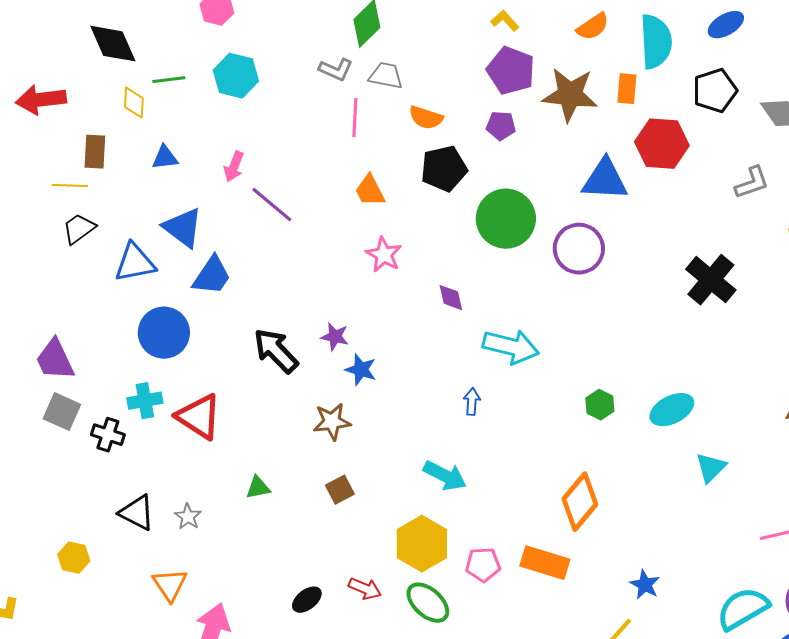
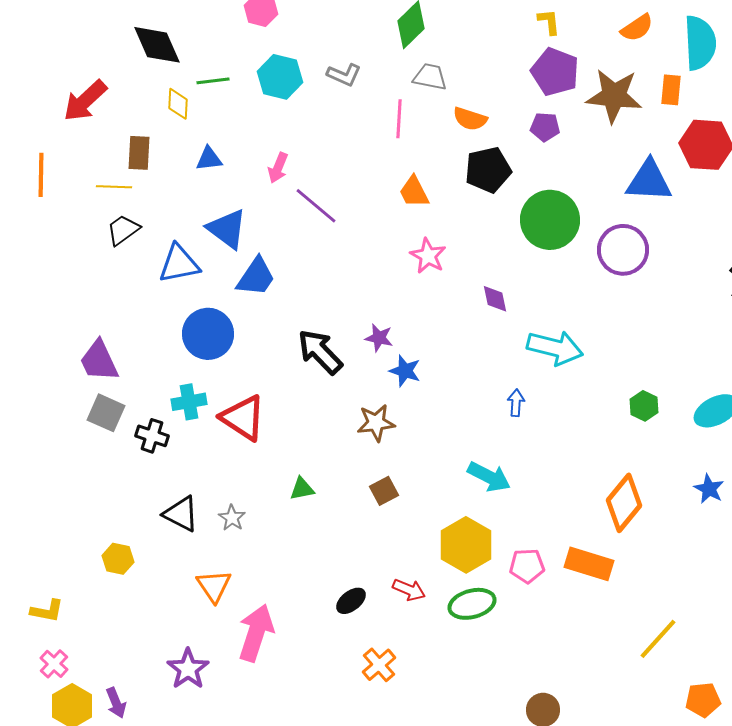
yellow L-shape: (505, 21) -> (549, 22), turned 36
gray L-shape: (336, 70) -> (344, 75), moved
red arrow: (41, 100) -> (85, 101), turned -36
blue star: (645, 585) -> (709, 489), moved
green ellipse: (428, 603) -> (472, 604), turned -57

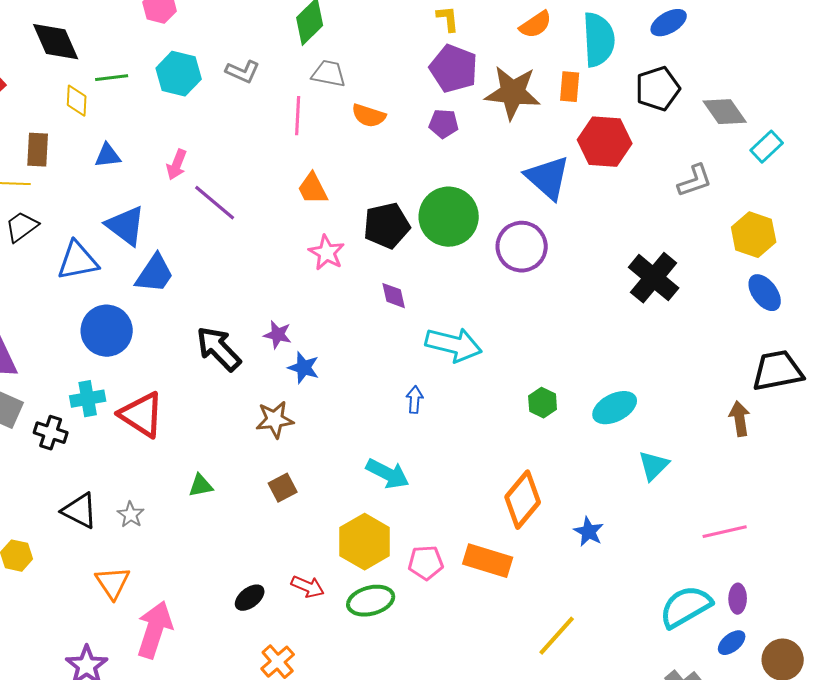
black pentagon: (488, 170) -> (387, 226), moved
blue triangle: (649, 181) -> (548, 178), turned 39
blue star: (709, 489) -> (589, 532), moved

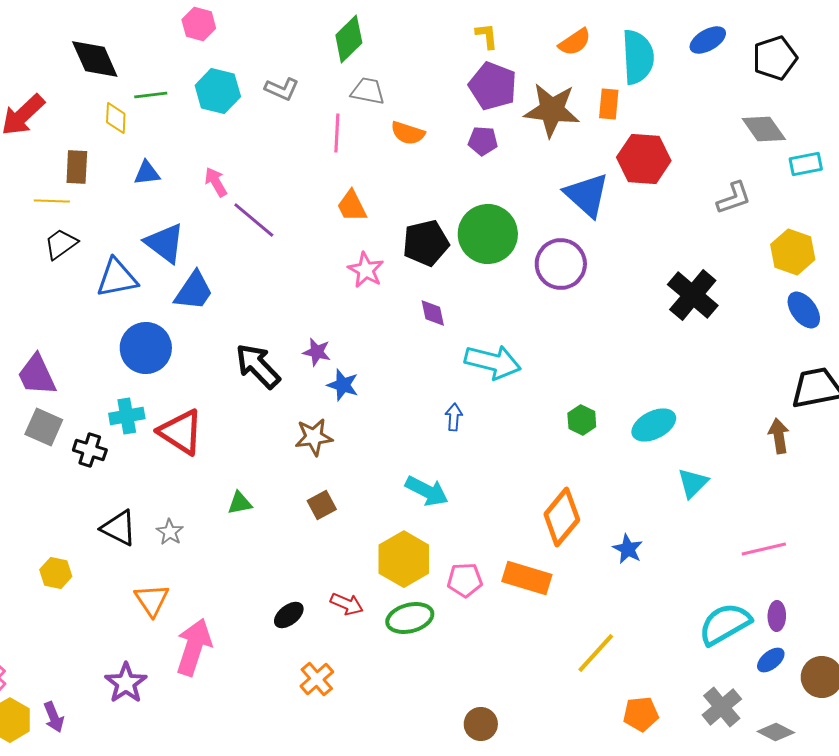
black pentagon: (658, 89) -> (775, 58), moved
cyan rectangle: (767, 147) -> (806, 164), turned 32
pink arrow: (177, 165) -> (216, 182), turned 128

